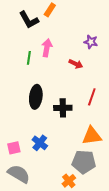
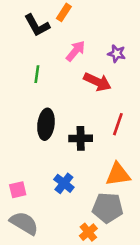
pink arrow: (47, 48) -> (76, 51), moved, turned 30
red arrow: (76, 64) -> (97, 82), size x1.5
blue cross: (40, 143) -> (64, 183), moved

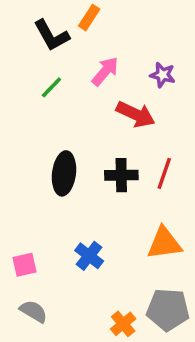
green line: (37, 74) -> (51, 87), moved, turned 36
black cross: (81, 138) -> (121, 175), moved
gray pentagon: (108, 208) -> (168, 310), moved
gray semicircle: (24, 223) -> (34, 311), size x0.7

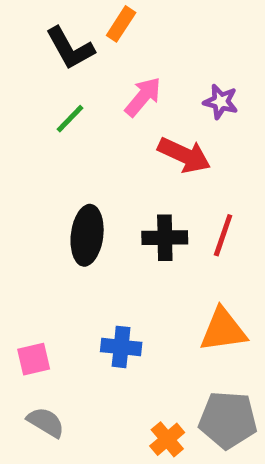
blue cross: (89, 256) -> (121, 347), turned -32

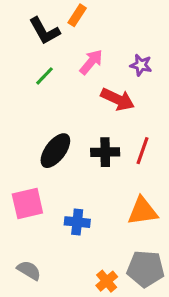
black ellipse: (87, 235) -> (55, 151), turned 30
pink square: (34, 359) -> (27, 203), moved, size x1.5

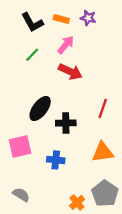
orange rectangle: (77, 15) -> (61, 19), moved, turned 72
purple star: (141, 65) -> (88, 18), moved
red arrow: (118, 99) -> (70, 72), moved
black cross: (105, 152) -> (66, 123), moved
gray pentagon: (146, 269) -> (105, 194), turned 30

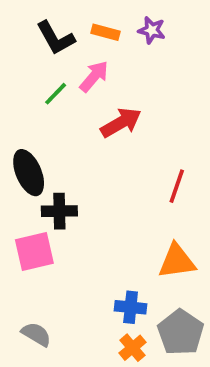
pink arrow: (66, 45) -> (94, 76), moved
red arrow: (70, 72) -> (121, 123), turned -55
black ellipse: (40, 108) -> (29, 173), moved, turned -60
black cross: (66, 123) -> (59, 211), moved
blue cross: (56, 160) -> (131, 307), moved

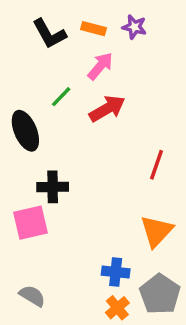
pink arrow: (94, 76) -> (100, 66), moved
green line: (56, 94) -> (61, 97), moved
black ellipse: (29, 173) -> (25, 131), moved
orange triangle: (177, 261) -> (156, 231), turned -39

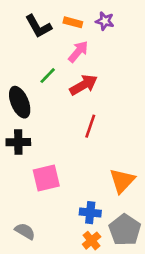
red line: (156, 165) -> (90, 126), moved
black cross: (53, 187) -> (18, 142), moved
pink square: (31, 223) -> (46, 178), moved

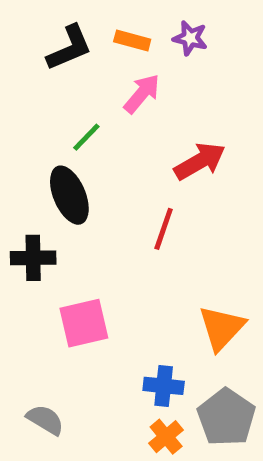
black L-shape: (38, 26) -> (69, 48), turned -84
red arrow: (84, 85) -> (200, 161), moved
black ellipse: (20, 102) -> (69, 195), moved

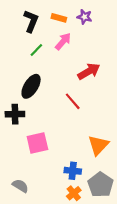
black L-shape: (69, 48) -> (31, 21), turned -45
green line: (86, 137) -> (36, 50), moved
black ellipse: (69, 195) -> (31, 86), turned 55
red line: (164, 229) -> (73, 101), turned -60

